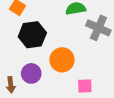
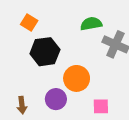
purple circle: (31, 73) -> (56, 99), moved

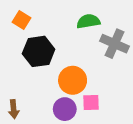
purple circle: (56, 99) -> (65, 109), moved
pink square: (101, 106) -> (91, 103), moved

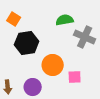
pink square: (91, 103) -> (75, 77), moved
purple circle: (65, 109) -> (33, 87), moved

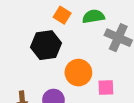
orange square: (14, 19) -> (62, 15), moved

